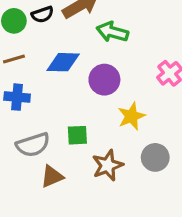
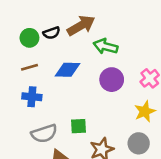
purple circle: (104, 80) -> (112, 80), moved
yellow star: (131, 116) -> (145, 111), moved

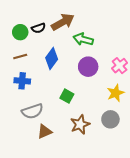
blue diamond: (67, 70) -> (52, 59), turned -55
green square: (79, 126) -> (67, 96), moved, turned 32

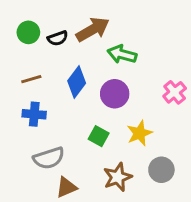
green circle: (20, 32) -> (28, 32), moved
purple circle: (88, 67) -> (115, 94), moved
yellow star: (116, 93) -> (139, 133), moved

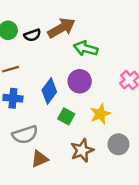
blue diamond: (77, 82) -> (49, 91), moved

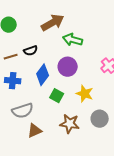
black semicircle: (32, 35) -> (31, 51), moved
yellow star: (100, 114) -> (85, 94), turned -30
brown star: (82, 150) -> (70, 124), turned 30

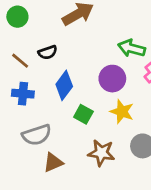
green arrow: (73, 40) -> (132, 48), moved
brown line: (11, 57) -> (20, 61), turned 56
purple circle: (68, 67) -> (112, 79), moved

